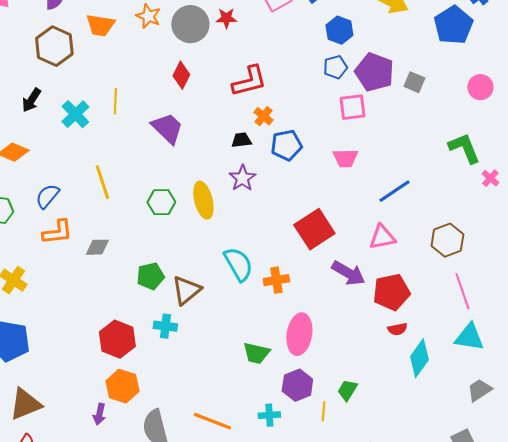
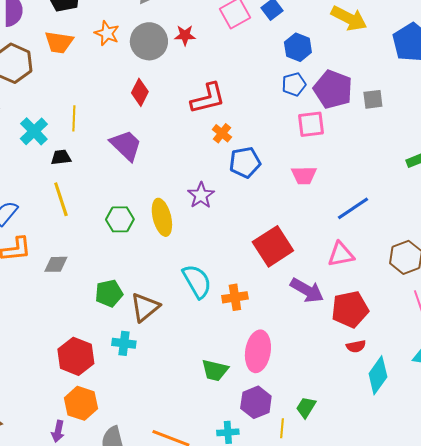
gray square: (414, 82) -> (373, 99), turned -30
black trapezoid: (241, 140) -> (61, 157), moved

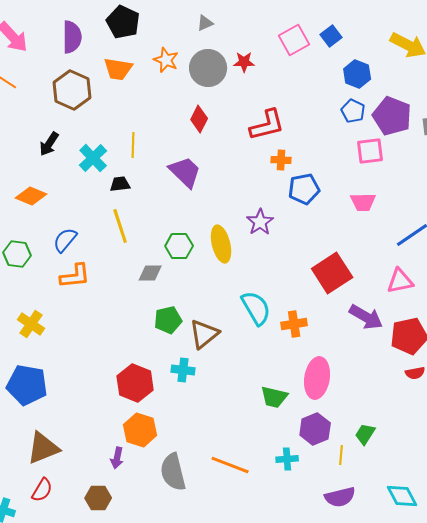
blue pentagon: (294, 84) -> (353, 111), turned -30
orange cross: (222, 133) -> (281, 160), turned -36
gray diamond: (56, 264) -> (150, 273), moved

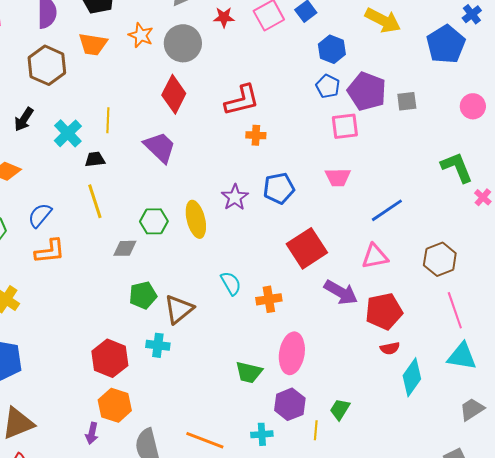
red star: (244, 62) -> (224, 17), moved
red diamond: (199, 119) -> (174, 94), size x1.4
blue pentagon: (304, 189) -> (279, 188), moved
cyan semicircle: (256, 308) -> (231, 283), size x0.7

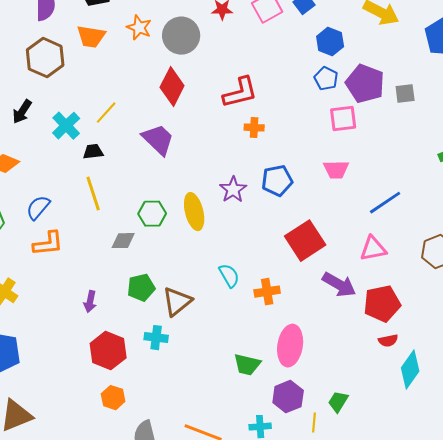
yellow line: (108, 120) -> (106, 113), turned 40
orange hexagon: (115, 405) -> (113, 398), size x0.7
purple arrow: (92, 433) -> (90, 302), moved

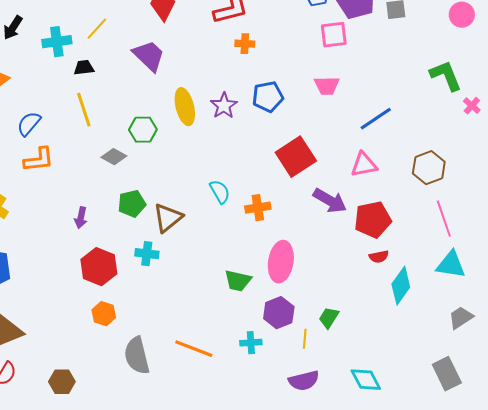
cyan cross: (66, 126) -> (57, 42), turned 36
yellow ellipse: (194, 212) -> (185, 107), moved
gray diamond: (123, 241) -> (114, 157), turned 30

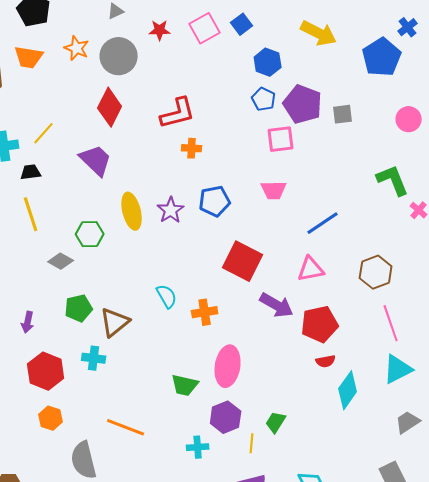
red square: (296, 157) -> (243, 261), turned -30
cyan triangle: (451, 265) -> (398, 369), turned -36
orange line: (194, 349) -> (126, 427), moved

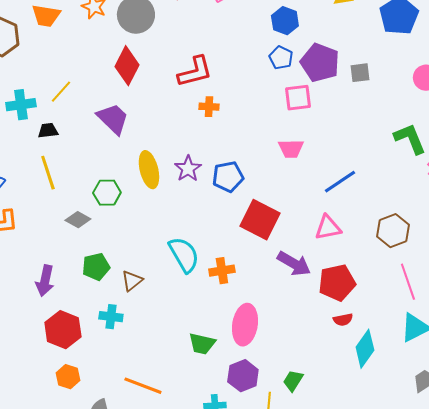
blue pentagon: (215, 201) -> (228, 177), moved
cyan semicircle: (167, 296) -> (184, 255), size x1.5
purple arrow: (28, 322) -> (45, 281), size x1.4
brown triangle: (115, 322) -> (132, 281), size x0.7

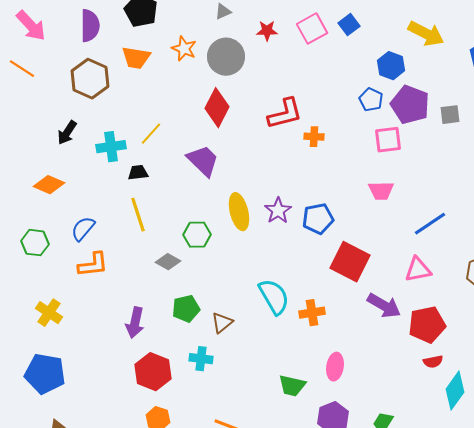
blue hexagon: (285, 21) -> (391, 66), moved
orange cross: (209, 107) -> (314, 137), moved
pink ellipse: (245, 325) -> (335, 367), size x0.7

